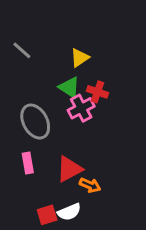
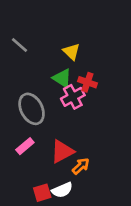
yellow triangle: (80, 58) -> (71, 52), turned -42
pink rectangle: (28, 163) -> (25, 146), turned 60
orange arrow: (90, 185) -> (81, 166), turned -66

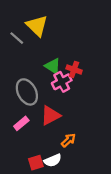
yellow triangle: (71, 52) -> (37, 26), moved, size x1.5
red triangle: (62, 151) -> (50, 116), moved

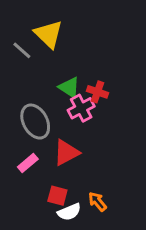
orange arrow: (68, 140) -> (97, 202), moved, turned -88
red square: (36, 163) -> (57, 196), moved, turned 32

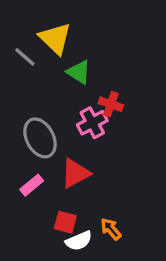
green triangle: (69, 87) -> (79, 72), moved

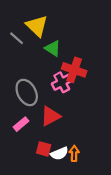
red cross: (111, 104) -> (74, 70), size x1.5
orange arrow: (111, 229) -> (74, 153), turned 42
white semicircle: (79, 241) -> (59, 153), moved

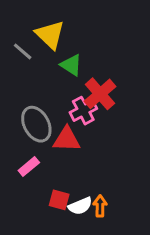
red cross: (74, 70) -> (100, 94), turned 30
red triangle: (50, 116) -> (67, 139), moved, turned 30

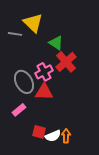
gray line: (23, 51) -> (15, 34), turned -32
green triangle: (71, 65) -> (56, 43), moved
pink cross: (83, 111) -> (44, 72), moved

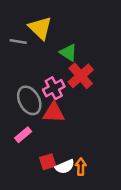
red square: (39, 132) -> (48, 162), turned -32

